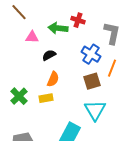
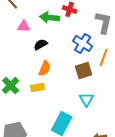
cyan triangle: (95, 110) -> (87, 99), size x0.7

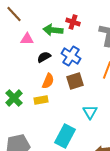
blue cross: (83, 43) -> (71, 56), moved
brown square: (84, 70) -> (75, 81), moved

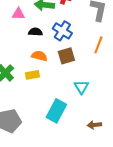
black semicircle: (44, 57) -> (35, 32), turned 32
orange semicircle: (48, 81) -> (39, 56), turned -98

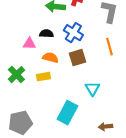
pink triangle: (18, 14) -> (29, 44), moved
orange line: (98, 45) -> (109, 47), turned -36

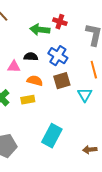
cyan triangle: (92, 89) -> (85, 95), moved

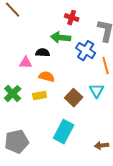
green arrow: (40, 30) -> (61, 38), moved
blue cross: (58, 56) -> (86, 51), moved
brown square: (62, 81) -> (74, 98), moved, turned -30

